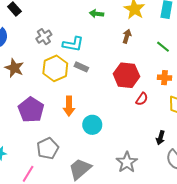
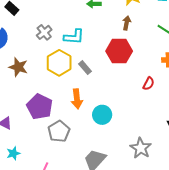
gray rectangle: (81, 67) -> (85, 68), moved, turned 32
red hexagon: (126, 75) -> (119, 51), moved
gray pentagon: (48, 148) -> (59, 131), moved

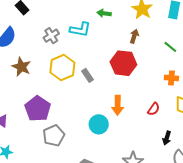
cyan L-shape: (74, 37) -> (80, 29), moved
red semicircle: (149, 84) -> (154, 109), moved
orange arrow: (77, 99) -> (118, 105), moved

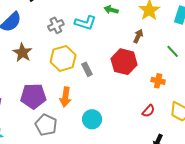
orange cross: (171, 78) -> (158, 81), moved
orange arrow: (118, 105) -> (65, 97), moved
purple pentagon: (38, 109) -> (33, 96), turned 30
gray pentagon: (54, 136) -> (46, 125), turned -30

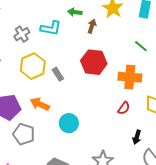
brown arrow: (138, 36) -> (92, 26), moved
orange cross: (158, 81) -> (130, 77), size x1.6
orange arrow: (65, 97) -> (40, 104), turned 114

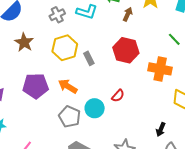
red semicircle: (124, 108) -> (118, 96), moved
gray pentagon: (24, 134) -> (70, 117), moved

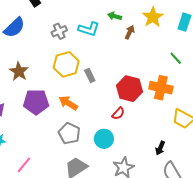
brown star: (24, 42) -> (19, 71), moved
red hexagon: (126, 50) -> (130, 89), moved
cyan circle: (95, 108) -> (104, 139), moved

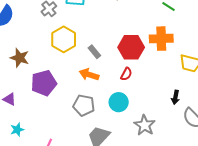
gray rectangle: (90, 76) -> (94, 52), moved
orange arrow: (68, 103) -> (89, 75), moved

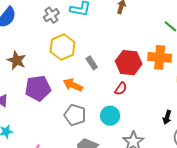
orange arrow: (89, 75) -> (73, 85), moved

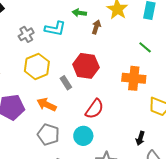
red hexagon: (129, 63) -> (86, 66), moved
red semicircle: (121, 89) -> (95, 109), size x1.5

